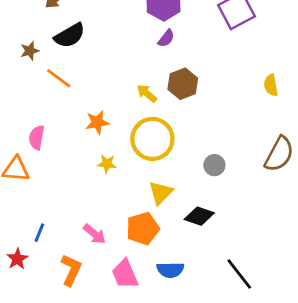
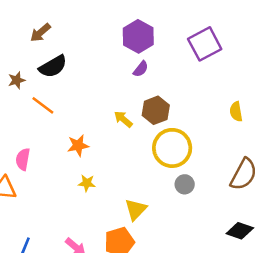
yellow circle: (152, 139) -> (172, 148), moved
black diamond: (199, 216) -> (240, 231), moved

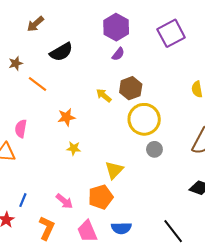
black semicircle: (53, 66) -> (61, 52), moved

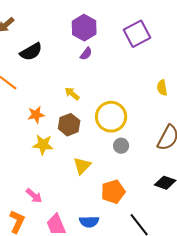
brown hexagon: (131, 88) -> (69, 125), moved
yellow star: (74, 148) -> (43, 145), size x1.5
orange pentagon: (101, 197) -> (113, 192), moved

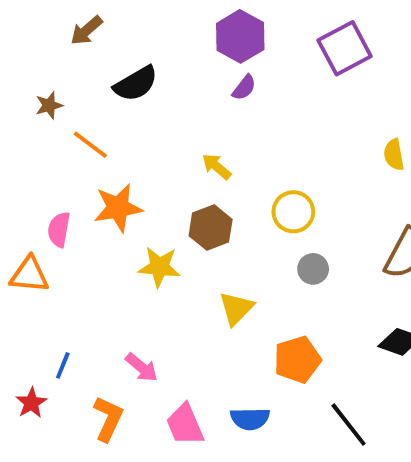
orange star: (36, 115) -> (118, 208), moved, size x1.4
yellow circle: (111, 117) -> (293, 212), size x0.7

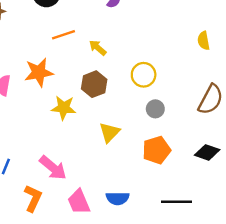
orange line: (90, 145) -> (64, 35), moved, turned -55
orange pentagon: (297, 360) -> (156, 150), moved
pink arrow: (142, 367) -> (53, 168), size x1.4
black line: (349, 425) -> (176, 202), turned -52

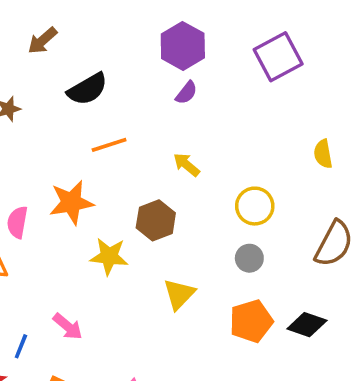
yellow arrow: (98, 48) -> (186, 165), moved
yellow circle: (144, 75) -> (255, 206), moved
black diamond: (207, 152) -> (307, 325), moved
pink arrow: (53, 168) -> (68, 327), moved, size x0.7

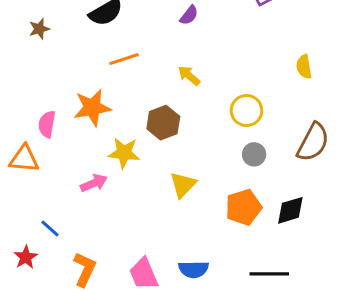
gray circle: (249, 258) -> (254, 154), moved
black diamond: (307, 325) -> (290, 210), turned -36
pink arrow: (68, 327) -> (94, 183), moved, turned -64
blue line: (21, 346) -> (50, 228), turned -70

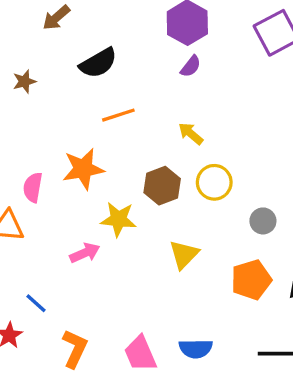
yellow circle: (247, 111) -> (214, 182), moved

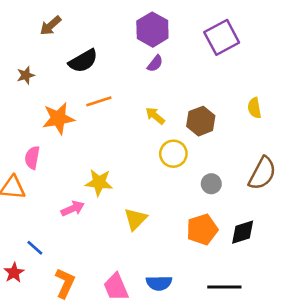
orange star: (83, 169) -> (58, 118), moved
brown hexagon: (162, 186) -> (201, 121), moved
yellow triangle: (184, 255) -> (135, 219), moved

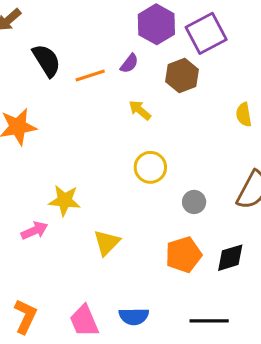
purple hexagon: (152, 30) -> (156, 24), moved
black semicircle: (83, 61) -> (47, 60), turned -92
orange line: (99, 101) -> (90, 76), moved
yellow arrow: (155, 116) -> (140, 110), moved
brown hexagon: (201, 121) -> (182, 76), moved

